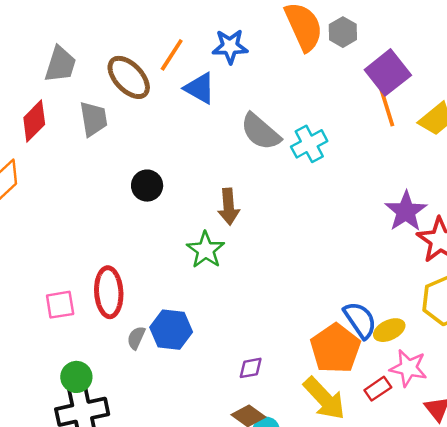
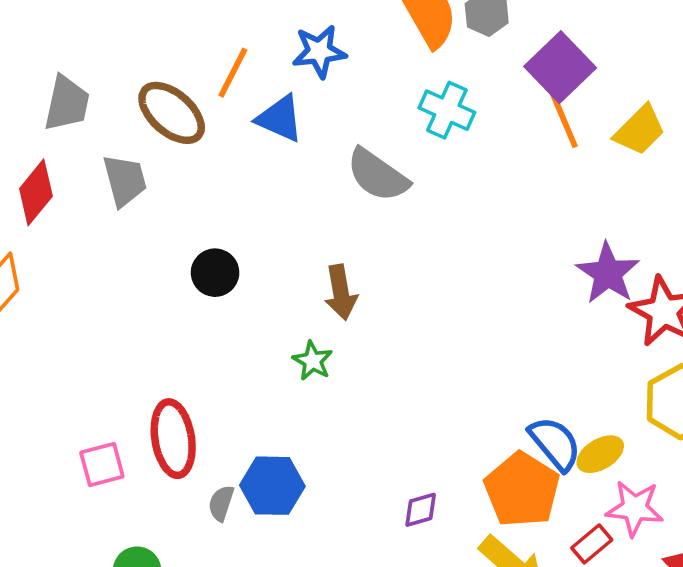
cyan cross: (309, 144) -> (447, 110), moved, turned -32
green star: (206, 250) -> (313, 361), size x0.7
purple diamond: (251, 368) -> (421, 510), moved

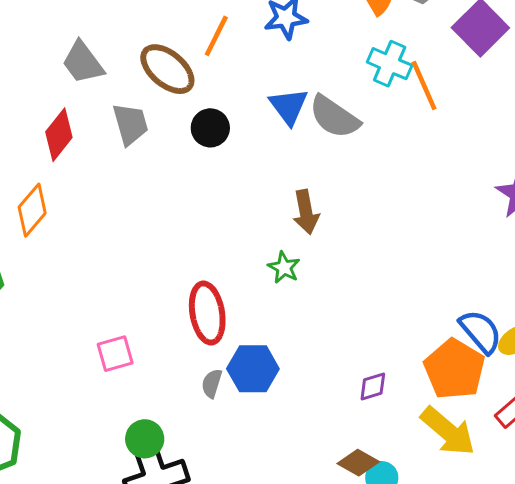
gray trapezoid: (67, 103) -> (83, 62), turned 132
orange line: (563, 117) -> (424, 86), moved
blue triangle: (280, 119) -> (289, 106), moved, turned 30
black circle: (215, 273) -> (210, 128), moved
red ellipse: (173, 439) -> (207, 313), moved

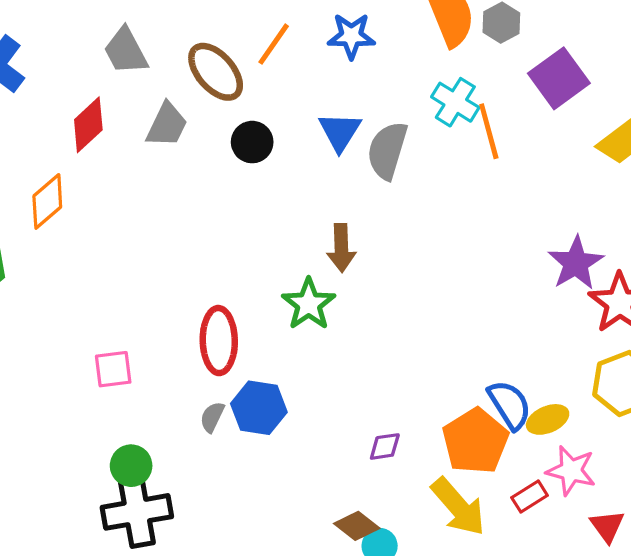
gray semicircle: (334, 117) -> (387, 150), turned 64
gray trapezoid: (130, 124) -> (167, 125), turned 33
green star: (284, 267) -> (309, 304), size x1.5

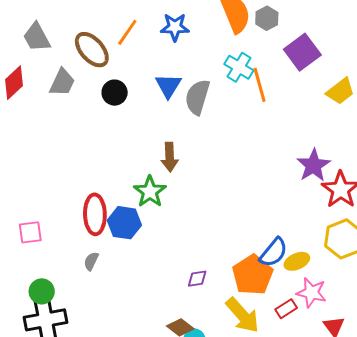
blue semicircle: (510, 405) -> (273, 252), turned 72
blue hexagon: (259, 408) -> (124, 223), moved

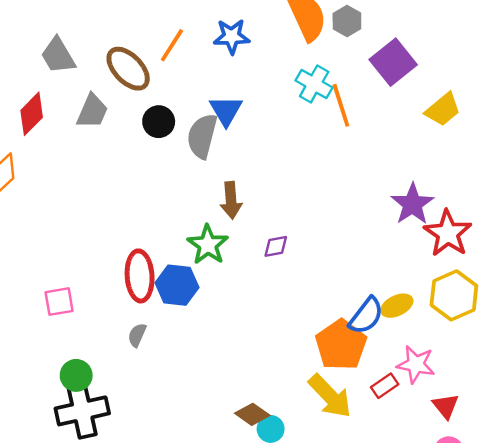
gray semicircle: (197, 97) -> (202, 136), moved
yellow ellipse: (297, 261) -> (397, 306), moved
purple diamond: (197, 279) -> (276, 246), moved

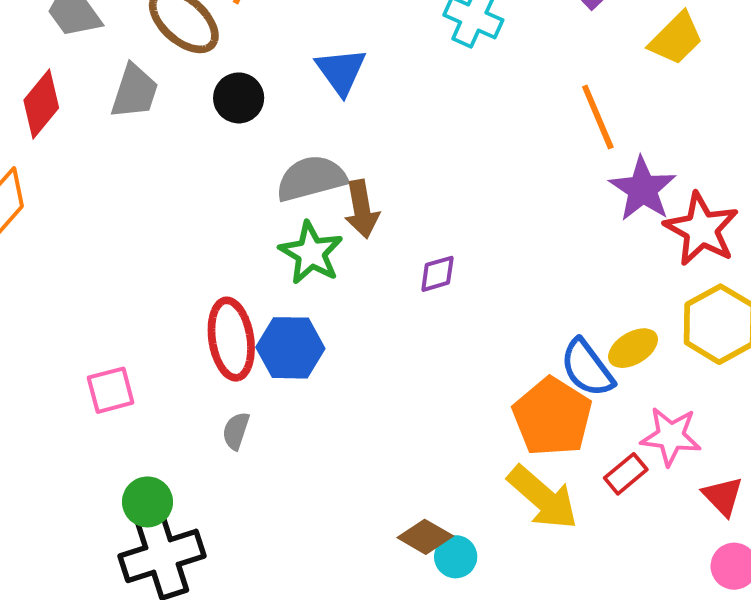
orange line: (341, 105) -> (598, 117), moved
gray semicircle: (202, 136) -> (311, 178), moved, turned 66
green star: (208, 245) -> (311, 253), moved
blue semicircle: (366, 316) -> (587, 368), turned 111

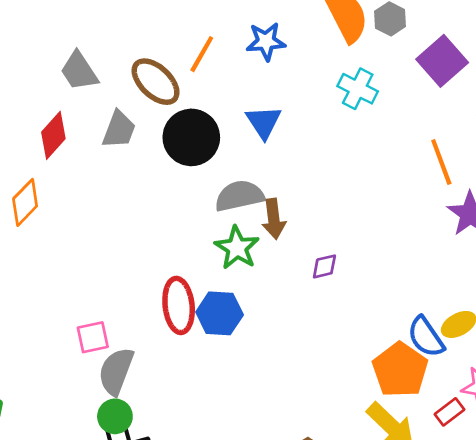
black circle: (239, 98) -> (191, 137), size x1.6
gray semicircle: (236, 431) -> (116, 371), moved, size x1.8

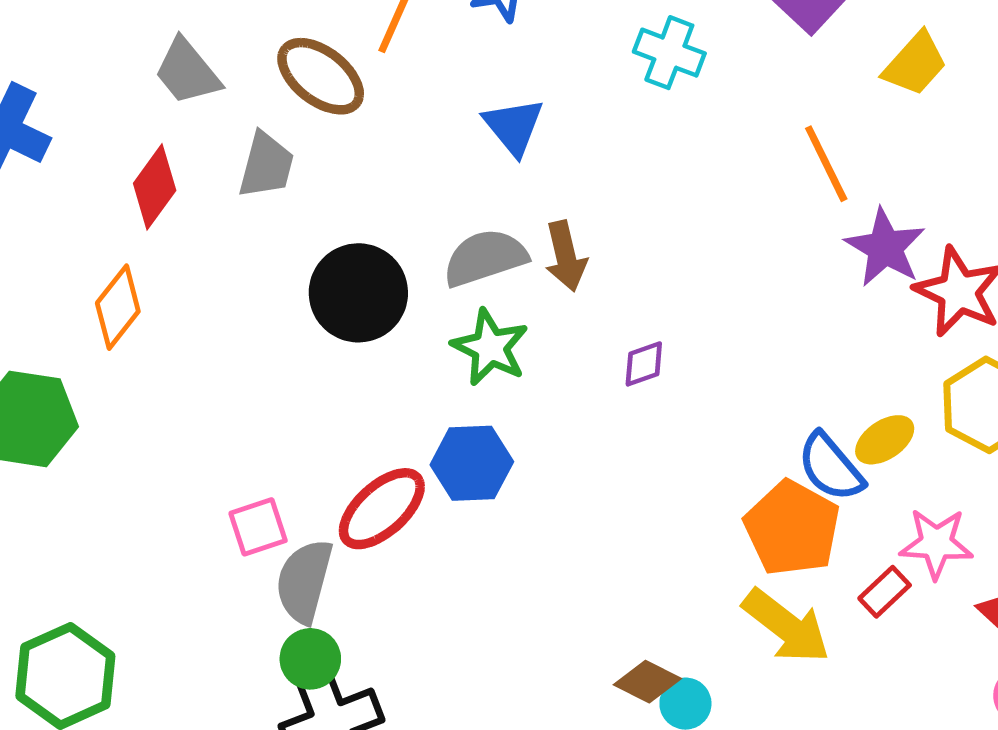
black circle: (191, 137) -> (358, 293), moved
brown arrow: (274, 219) -> (566, 256), moved
red ellipse: (179, 305) -> (382, 509), moved, turned 60

